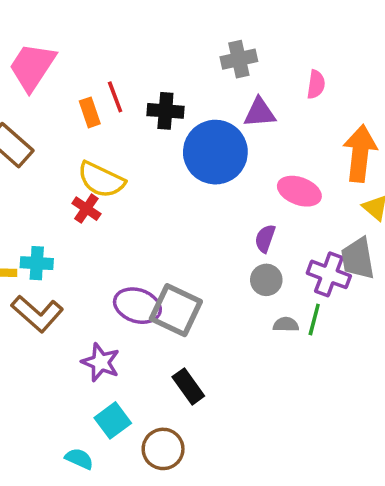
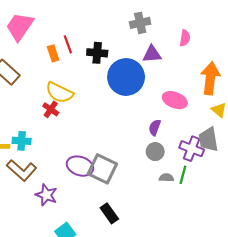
purple star: (101, 362) -> (46, 195), moved

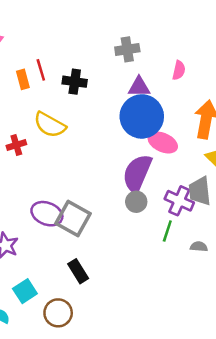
blue circle: (126, 77) -> (142, 116), moved
yellow semicircle: (59, 93) -> (50, 125), moved
red cross: (51, 109) -> (16, 145), turned 35
purple semicircle: (155, 127) -> (137, 173), size x2.0
gray semicircle: (166, 178) -> (199, 247), moved

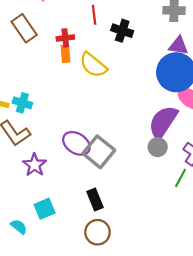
orange rectangle: (23, 79) -> (66, 54), moved
red cross: (16, 145) -> (65, 38), moved
brown circle: (58, 313) -> (98, 232), moved

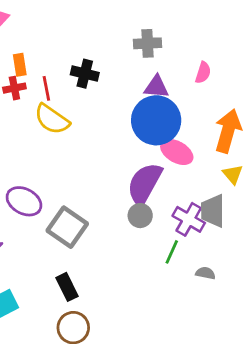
red line: (94, 15) -> (46, 88), moved
orange rectangle: (66, 54) -> (20, 65), moved
purple ellipse: (76, 143) -> (24, 201), moved

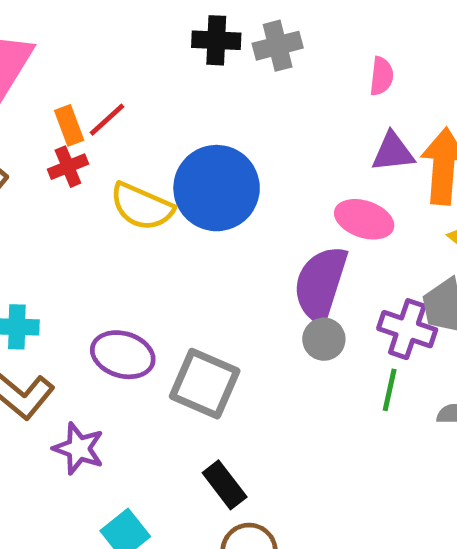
black cross: (85, 74) -> (216, 40), moved
purple triangle: (156, 87) -> (393, 152), moved
red line: (46, 88) -> (107, 120), moved, turned 70
blue circle: (156, 120) -> (217, 188), moved

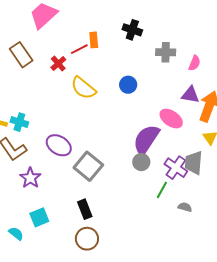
gray cross: (278, 46) -> (166, 52), moved
orange rectangle: (69, 125) -> (94, 40), moved
red cross: (68, 167) -> (58, 64), turned -35
blue circle: (217, 188) -> (128, 85), moved, size x0.5

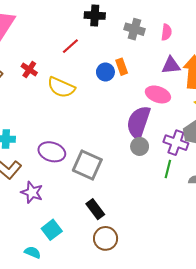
orange rectangle: (94, 40) -> (122, 67), moved
red line: (79, 49) -> (70, 46), moved
gray cross: (166, 52) -> (134, 29), turned 30

